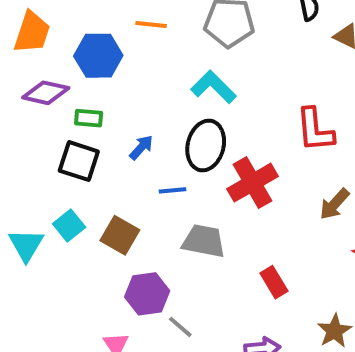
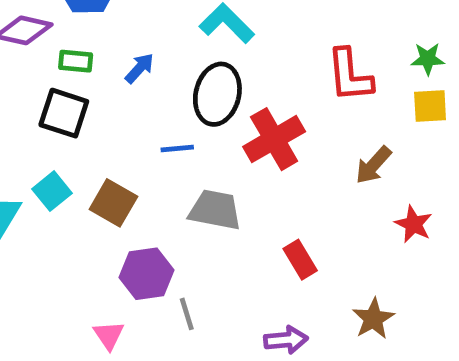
blue arrow: (141, 147) -> (139, 68), moved
gray line: (180, 327) -> (187, 314), turned 32

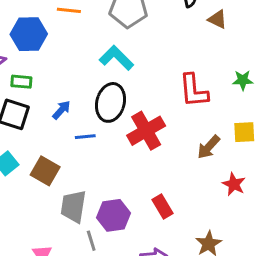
blue arrow: (139, 68) -> (61, 110), moved
yellow square: (430, 106) -> (244, 132), moved
gray trapezoid: (215, 210) -> (73, 206), moved, turned -92
purple hexagon: (147, 274) -> (113, 215), moved

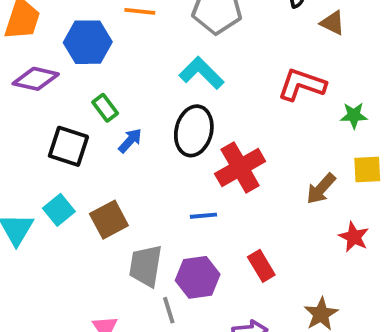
green star: (243, 80) -> (354, 115), moved
green rectangle: (21, 82) -> (105, 108), moved, turned 48
red L-shape: (194, 91) -> (302, 85), moved, turned 114
blue line: (85, 137) -> (203, 216), moved
brown square: (45, 171) -> (109, 220), turned 32

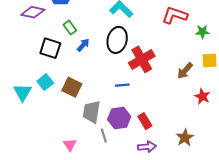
brown square: (109, 220) -> (72, 87), turned -36
red rectangle: (261, 266) -> (145, 121), moved

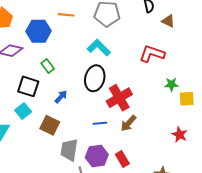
green star: (202, 32) -> (171, 84), moved
blue arrow: (83, 45) -> (61, 97), moved
brown arrow: (185, 71) -> (128, 123), moved
cyan square: (45, 82) -> (23, 111), moved

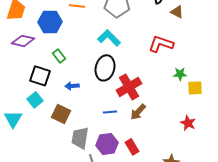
blue arrow: (61, 97) -> (72, 86), turned -136

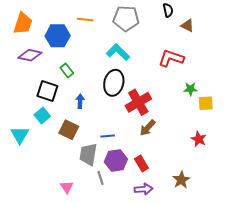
blue arrow: (72, 86) -> (80, 101), turned 96
blue line: (110, 112) -> (108, 136), moved

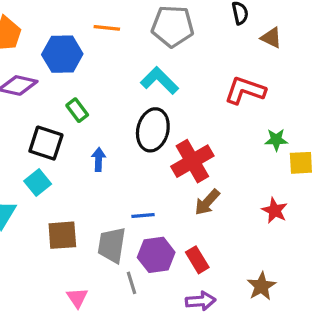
brown square: (69, 130) -> (62, 235), moved, turned -30
red star: (199, 139) -> (275, 210), moved

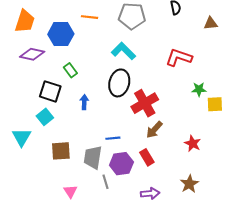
brown triangle: (271, 38) -> (211, 23), moved, turned -32
red star: (275, 210) -> (193, 143), moved
red rectangle: (197, 260) -> (147, 157), moved

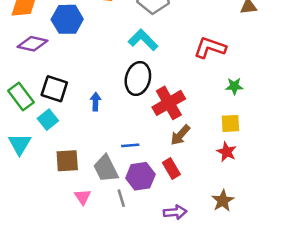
green rectangle: (70, 70) -> (21, 96), moved, size x1.5
yellow square: (215, 104) -> (230, 123), moved
gray trapezoid: (93, 157) -> (106, 168), turned -35
pink triangle: (70, 191) -> (83, 197), moved

